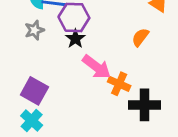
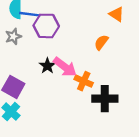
black star: (75, 39) -> (47, 66), moved

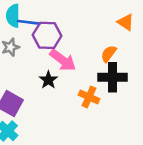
pink arrow: (65, 67) -> (63, 60), moved
black cross: (105, 99) -> (113, 77), moved

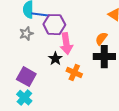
pink arrow: (63, 60) -> (66, 44), turned 45
orange cross: (89, 97) -> (74, 73), moved

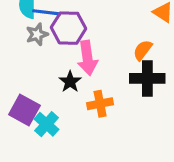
gray star: (26, 34) -> (37, 34), moved
orange cross: (74, 73) -> (100, 104), turned -35
cyan cross: (24, 98) -> (46, 124), moved

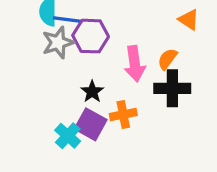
gray star: (37, 34) -> (58, 43), size x1.4
pink arrow: (87, 58) -> (135, 64), moved
purple square: (24, 110) -> (91, 124), moved

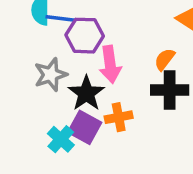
gray star: (58, 43) -> (51, 75), moved
pink arrow: (135, 64) -> (110, 64), moved
black star: (92, 92) -> (86, 93), size x1.5

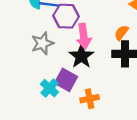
black star: (86, 93) -> (81, 56), moved
orange cross: (119, 117) -> (90, 99), moved

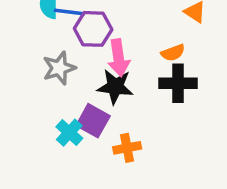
orange semicircle: (121, 33) -> (173, 53), turned -147
black star: (81, 56) -> (115, 87), turned -30

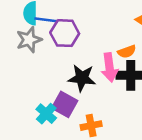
pink arrow: (119, 58) -> (110, 67), moved
gray star: (59, 68) -> (29, 40), moved

